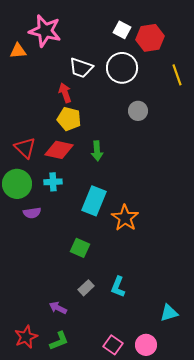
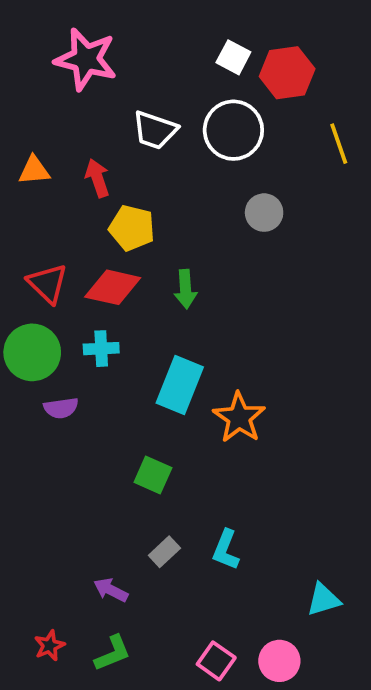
orange triangle: (18, 51) -> (34, 170), moved
red arrow: (65, 93) -> (97, 178), moved
red star: (26, 337) -> (49, 646), size x0.7

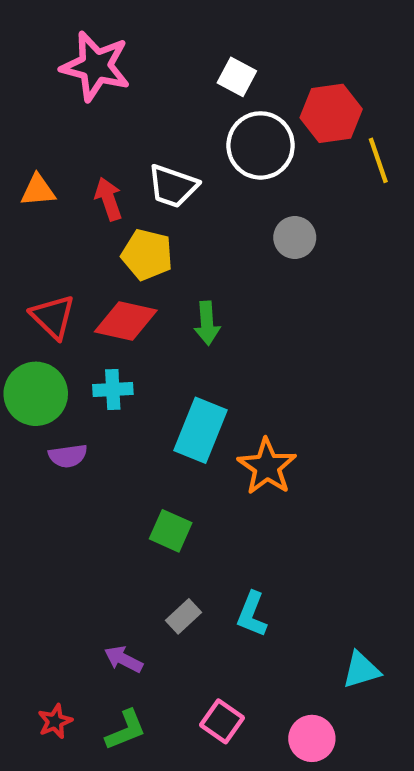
white square: (233, 57) -> (237, 77), moved
red hexagon: (287, 73) -> (331, 113), moved
white trapezoid: (155, 130) -> (173, 186), moved
pink square: (216, 661) -> (222, 721), moved

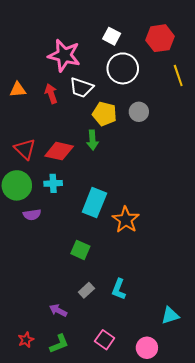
pink star: (96, 66) -> (64, 55), moved
red hexagon: (331, 113) -> (160, 38), moved
yellow pentagon: (147, 255) -> (105, 114), moved
green arrow: (207, 323) -> (92, 140), moved

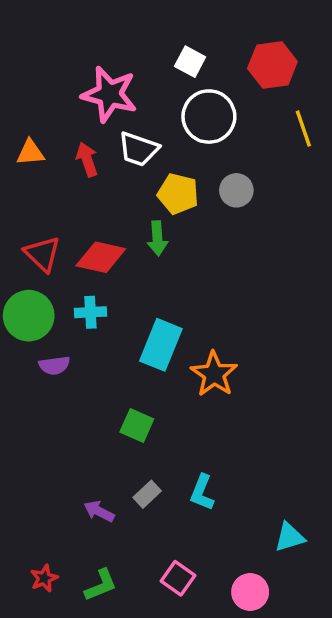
purple arrow: (58, 310) -> (99, 511), moved

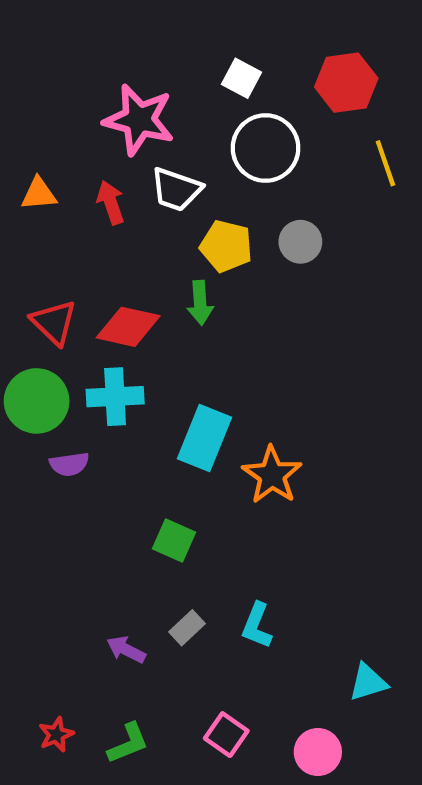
cyan cross: (90, 312) -> (115, 397), size x1.4

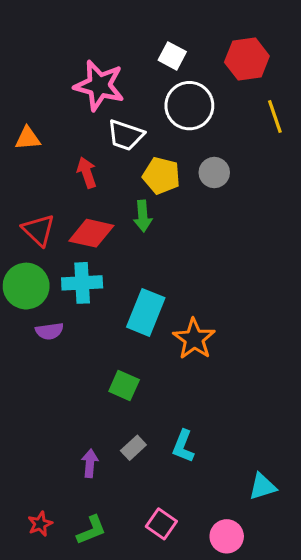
red arrow: (111, 203) -> (87, 173), moved
purple arrow: (126, 650) -> (90, 463), turned 68

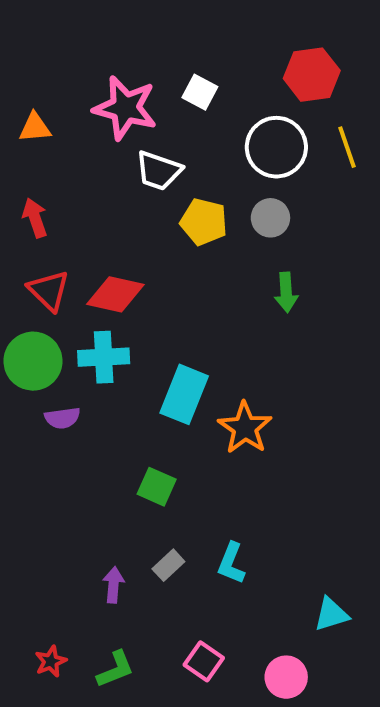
white square: (172, 56) -> (200, 92), moved
white circle: (189, 106) -> (276, 147), moved
orange triangle: (28, 138) -> (35, 128), moved
red arrow: (87, 173) -> (35, 218), moved
green arrow: (143, 216) -> (286, 292), moved

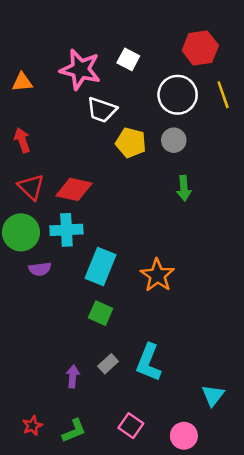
cyan rectangle: (184, 394) -> (101, 266), moved
cyan L-shape: (231, 563) -> (149, 362), size x1.4
cyan triangle: (331, 614) -> (213, 395), turned -35

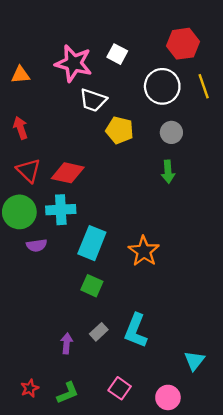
gray circle: (174, 140) -> (171, 132), moved

